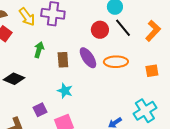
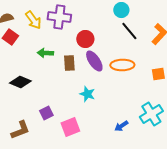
red circle: (100, 30) -> (85, 39), moved
green arrow: (39, 50) -> (45, 53), turned -105
cyan star: (65, 91) -> (87, 94), moved

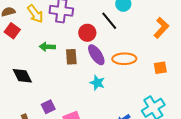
black line: (129, 31) -> (109, 21), moved
black diamond: (20, 82) -> (22, 76), turned 40
cyan star: (87, 94) -> (97, 83), moved

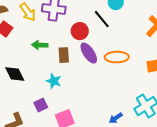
cyan star: (97, 83) -> (54, 81), moved

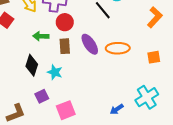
red circle: (80, 31) -> (65, 22), moved
black diamond: (15, 74) -> (32, 65), moved, turned 45

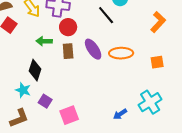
cyan star: (55, 72) -> (23, 90), moved
purple square: (42, 96) -> (45, 101), turned -32

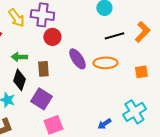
black line: (106, 15) -> (114, 36), moved, turned -66
green arrow: (44, 41) -> (19, 57), moved
brown rectangle: (68, 51) -> (43, 69), moved
purple square: (45, 101) -> (41, 99), moved, size x1.5

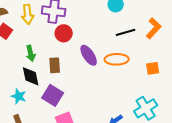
yellow arrow: (16, 18) -> (28, 14), turned 30
green arrow: (19, 57) -> (31, 53), turned -105
black diamond: (19, 80) -> (31, 76), turned -30

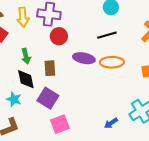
black line: (126, 32) -> (107, 35), moved
purple ellipse: (89, 55) -> (84, 58), turned -45

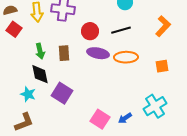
red circle: (59, 36) -> (90, 31), moved
brown rectangle: (50, 68) -> (64, 53), moved
pink square: (60, 124) -> (100, 119), moved, turned -36

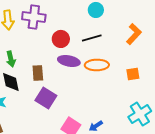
brown rectangle: (64, 53) -> (38, 73), moved
purple square: (62, 93) -> (46, 98), moved
cyan cross: (155, 106) -> (140, 114), moved

